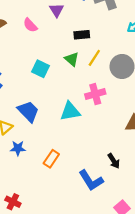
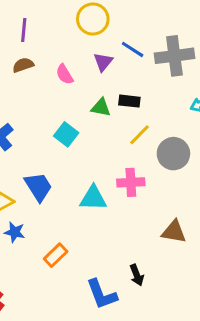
green triangle: (72, 59) -> (101, 107), moved, turned -42

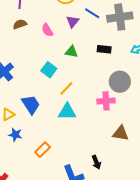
black rectangle: (129, 101) -> (104, 49), moved
yellow line: (140, 135) -> (66, 88), moved
pink cross: (131, 182) -> (106, 101), moved

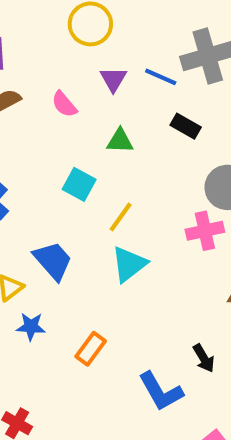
blue line: (92, 13) -> (161, 77), moved
black rectangle: (104, 49) -> (186, 126), turned 32
cyan triangle: (67, 112) -> (129, 264), turned -30

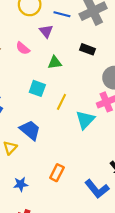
blue line: (161, 77) -> (62, 14), moved
cyan triangle: (129, 264) -> (85, 120), moved
blue star: (31, 327) -> (21, 184), moved

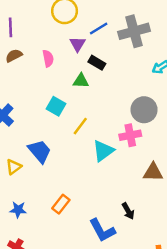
blue line: (62, 14) -> (99, 28), turned -56
pink semicircle: (23, 48) -> (48, 58), turned -152
black rectangle: (88, 49) -> (97, 63), moved

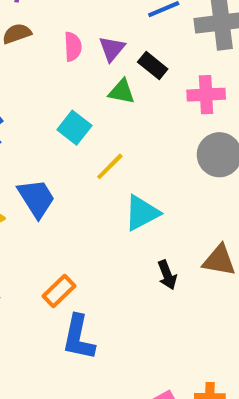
purple triangle: (78, 44) -> (112, 49), moved
pink cross: (130, 135) -> (206, 95), moved
black arrow: (128, 211) -> (167, 275), moved
blue L-shape: (102, 230) -> (79, 338), moved, turned 32

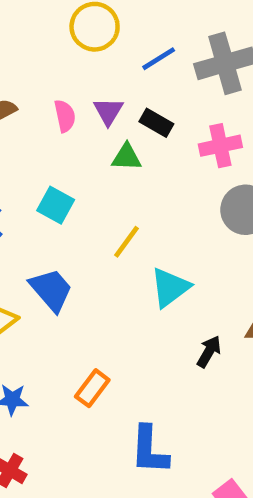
cyan square: (74, 128) -> (56, 205), moved
black arrow: (167, 275) -> (209, 352), turned -120
blue L-shape: (79, 338) -> (149, 450), moved

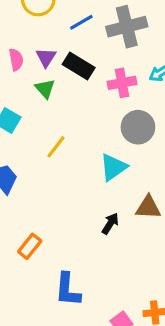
black rectangle: (156, 123) -> (79, 66), size x1.4
green triangle: (127, 157) -> (45, 89), moved, turned 45
cyan triangle: (170, 288) -> (113, 167), moved

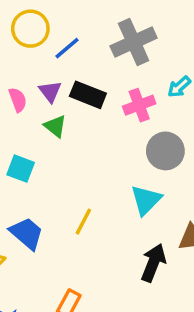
blue line: (81, 22) -> (67, 48), moved
yellow line: (56, 147) -> (83, 222), moved
black arrow: (110, 224) -> (153, 263), size x1.5

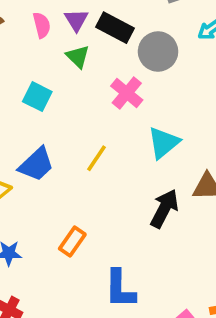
pink cross: (139, 105) -> (127, 93), moved, turned -36
gray circle: (165, 151) -> (158, 52), moved
blue trapezoid: (27, 233) -> (36, 164), turned 90

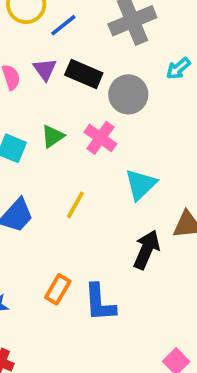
green triangle: (78, 57) -> (53, 136), moved, turned 45
blue L-shape: (120, 289) -> (100, 303), moved

